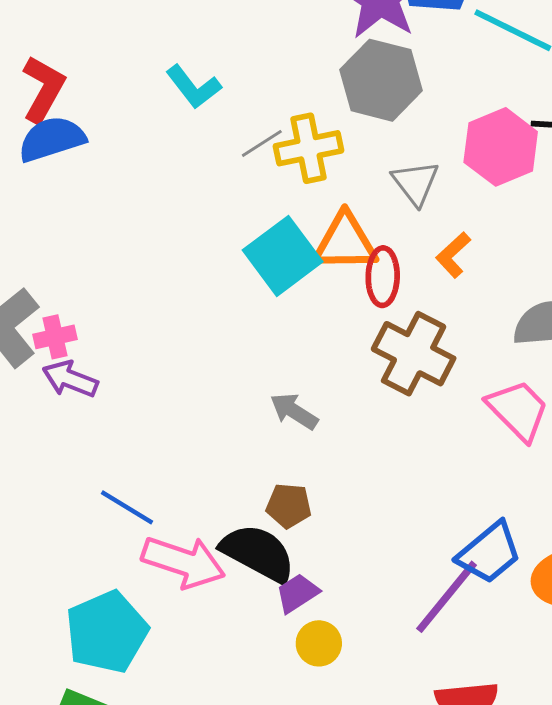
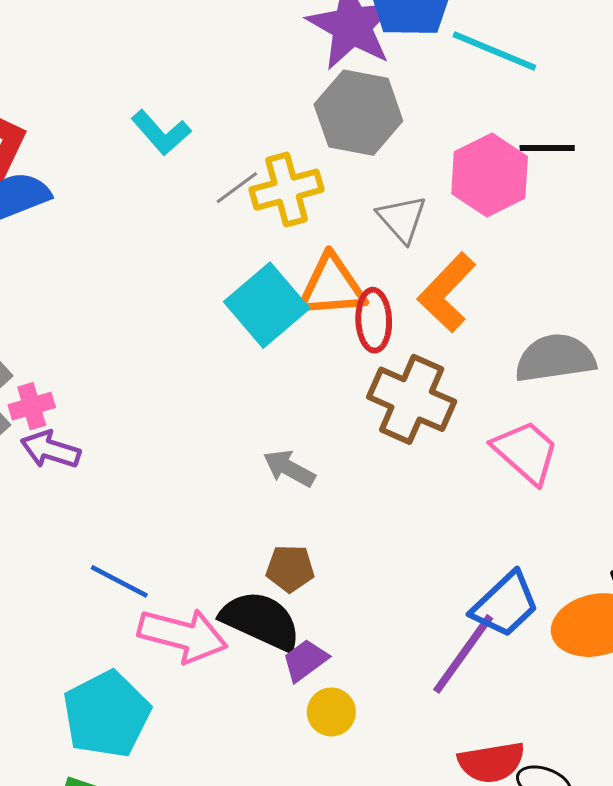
orange L-shape: (453, 255) -> (447, 292), size x1.6

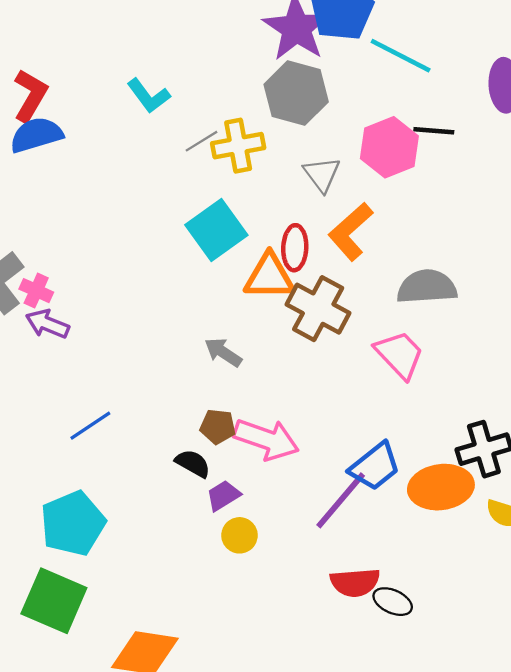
orange triangle: (332, 286) -> (269, 277), moved
pink cross: (32, 406) -> (36, 291), turned 36
blue line: (119, 581) -> (90, 426), turned -66
black semicircle: (261, 621) -> (193, 463), size x0.6
pink arrow: (183, 635) -> (266, 439), moved

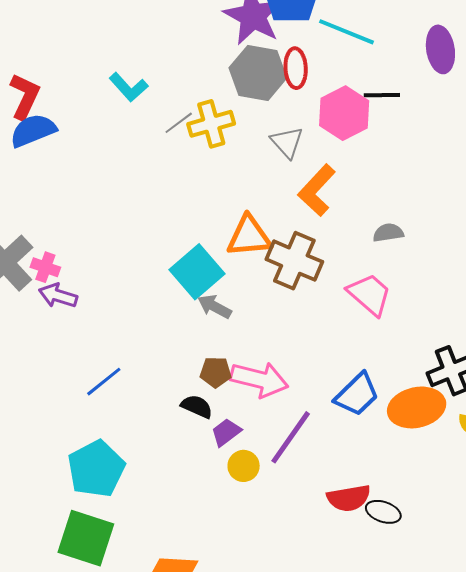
cyan square: (216, 230) -> (197, 272), moved
red ellipse: (295, 248) -> (296, 68), moved
gray semicircle: (427, 287) -> (388, 233), size x0.6
purple line: (341, 500) -> (291, 437), moved

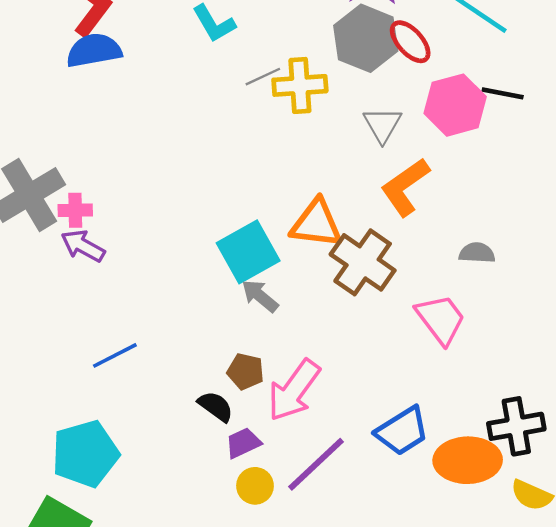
red ellipse: (296, 68) -> (410, 42), turned -51
pink cross: (45, 267) -> (75, 210), turned -32
pink arrow: (259, 379) -> (294, 390), turned 100

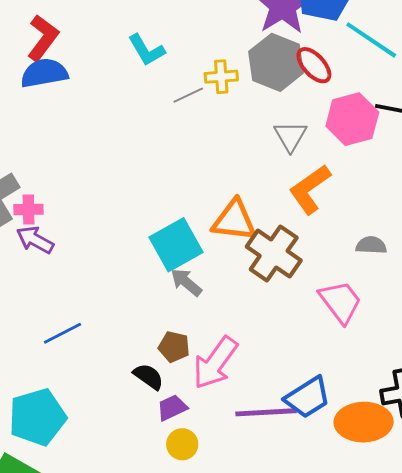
yellow cross: (300, 85) -> (221, 77), moved, size x0.7
purple line: (316, 464) -> (266, 412), moved, turned 40

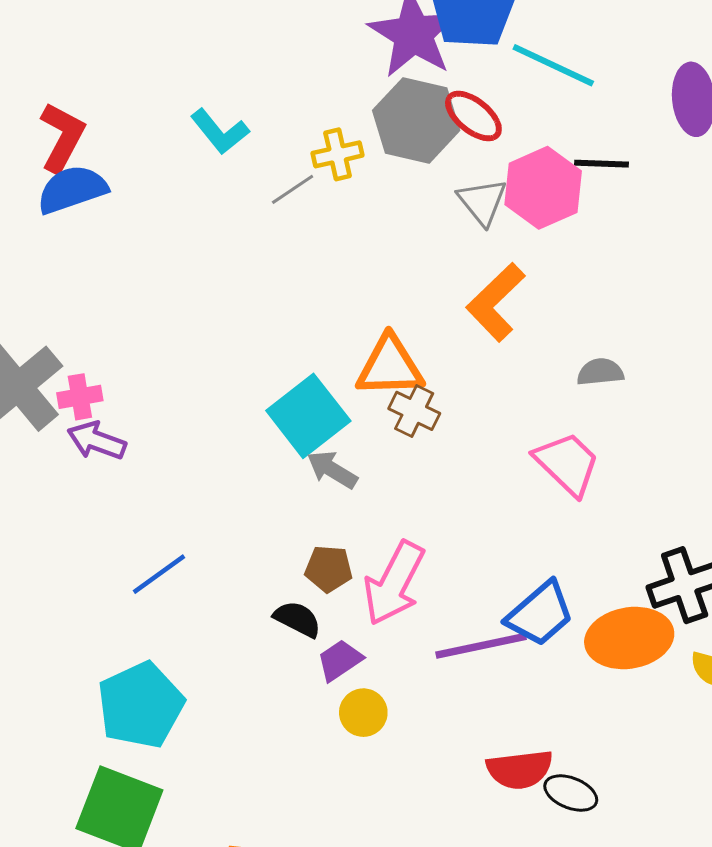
gray triangle: (290, 136) -> (482, 202), moved
brown cross: (274, 253) -> (414, 411), moved, size x0.6

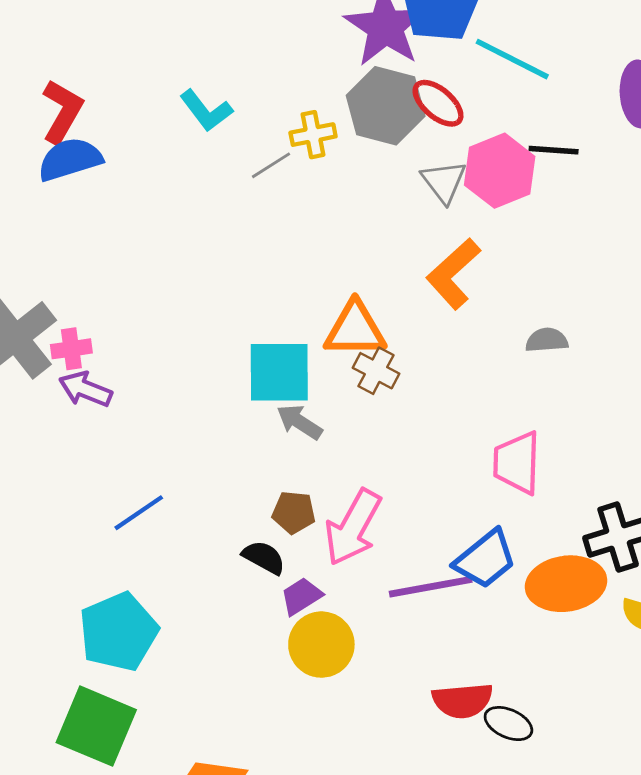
cyan square: (308, 416) -> (279, 372), turned 36
pink trapezoid: (567, 464) -> (517, 463), moved, turned -134
yellow circle: (363, 713) -> (321, 645), size x1.5

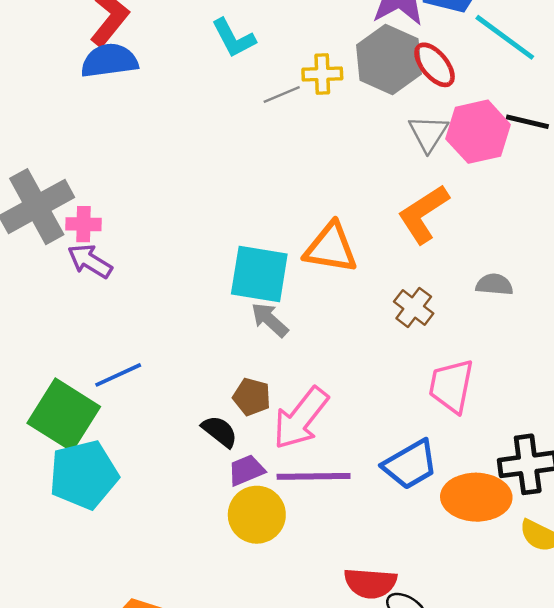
brown cross: (376, 371) -> (414, 307), moved
purple line: (431, 587) -> (314, 476), moved
green square: (96, 726) -> (64, 415), moved

